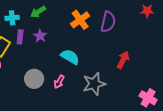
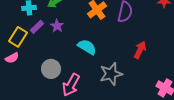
purple rectangle: (20, 37) -> (37, 27), turned 40
pink arrow: (59, 82) -> (71, 85), moved, size x1.6

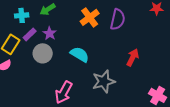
gray circle: (51, 69) -> (43, 53), moved

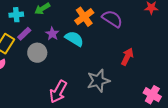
purple semicircle: (118, 19) -> (112, 19), turned -70
purple star: (50, 33) -> (52, 34), moved
cyan semicircle: (80, 54) -> (74, 39), moved

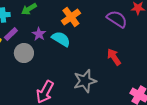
purple semicircle: (112, 19) -> (117, 19), moved
red arrow: (127, 57) -> (114, 57), turned -60

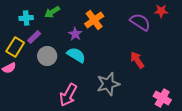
purple star: (39, 34) -> (75, 34), moved
cyan semicircle: (61, 39) -> (76, 55), moved

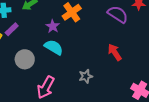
gray circle: (47, 56) -> (25, 59), moved
gray star: (108, 84) -> (86, 76), size x0.6

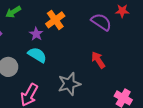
gray star: (86, 76) -> (69, 84), size x1.6

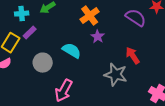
purple star: (36, 34) -> (98, 37), moved
gray star: (69, 84) -> (116, 75), moved, turned 30

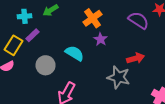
red arrow: (133, 56) -> (136, 58), turned 108

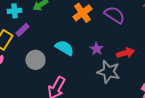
purple semicircle: (138, 20) -> (114, 15), moved
purple star: (100, 39) -> (96, 49), moved

